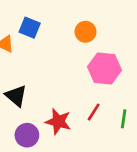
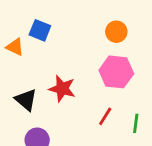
orange circle: (85, 32) -> (116, 32), moved
red star: (58, 122) -> (62, 89), moved

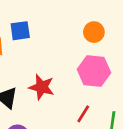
blue square: (40, 30) -> (20, 31), turned -30

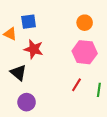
red star: (42, 87) -> (34, 49), moved

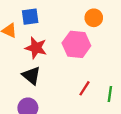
pink hexagon: (85, 52) -> (76, 44), moved
black triangle: (18, 73) -> (31, 76), moved

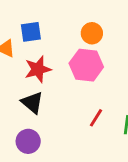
orange circle: (94, 18) -> (92, 33), moved
red star: (36, 48) -> (38, 69), turned -30

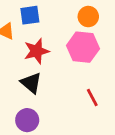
red line: (96, 118) -> (92, 98), turned -60

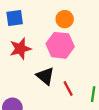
black triangle: (31, 83) -> (45, 76), moved

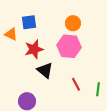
black triangle: (45, 76) -> (45, 70), moved

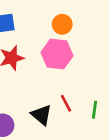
black triangle: (45, 70) -> (41, 115), moved

